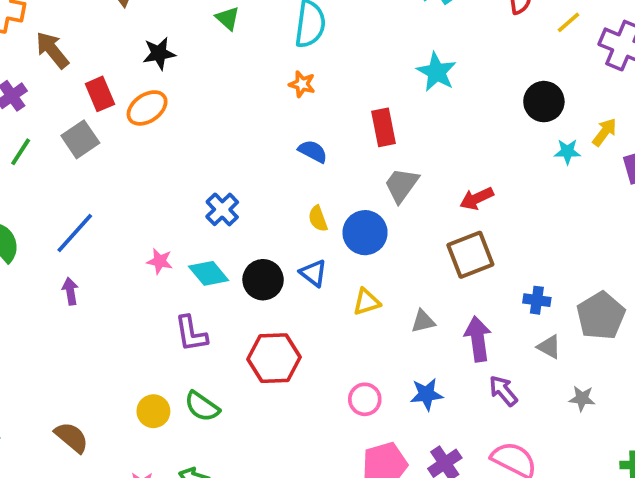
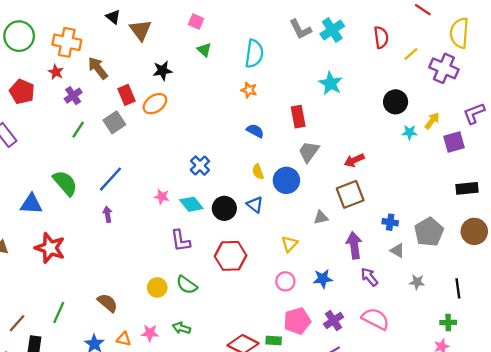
yellow triangle: (366, 302) -> (289, 244), moved, turned -30
gray triangle: (423, 321) -> (321, 217), moved

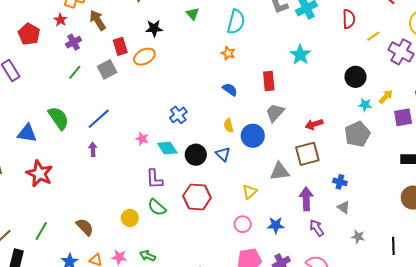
gray triangle: (321, 217) -> (280, 171), size x1.5
gray pentagon: (429, 232) -> (357, 134), moved
green semicircle: (187, 285) -> (157, 207), moved

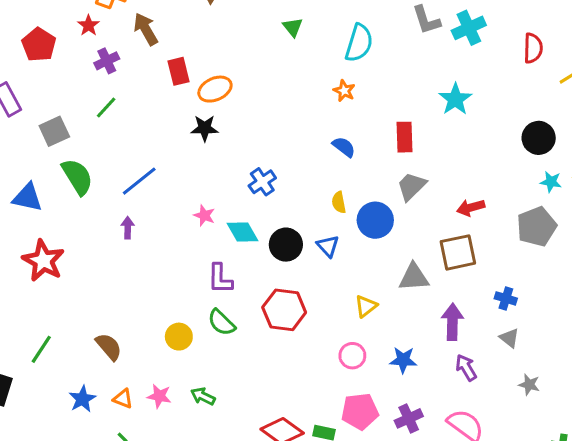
black star: (154, 28) -> (205, 128), moved
gray square: (107, 69) -> (54, 131), moved

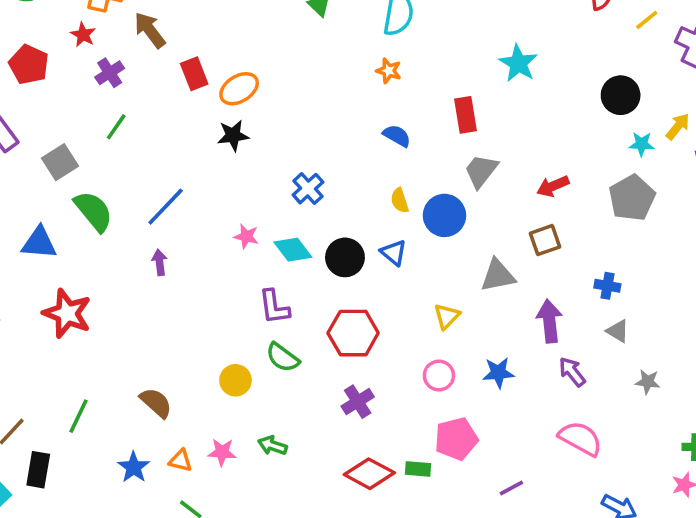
brown square: (458, 252) -> (545, 240), size x0.7
purple cross: (409, 418) -> (358, 402), moved

